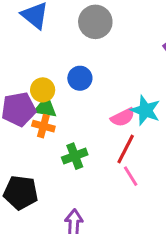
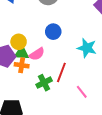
blue circle: (80, 78) -> (53, 32), moved
pink semicircle: (123, 117) -> (37, 54), moved
red line: (126, 149) -> (61, 72), moved

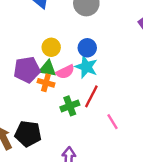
yellow circle: (19, 42) -> (51, 47), moved
cyan star: (87, 48) -> (86, 67), moved

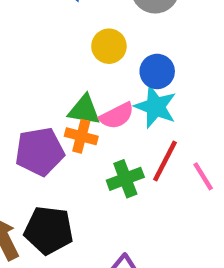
yellow circle: (51, 47) -> (109, 46), moved
purple pentagon: (27, 70) -> (40, 152), moved
pink line: (113, 122) -> (203, 176), moved

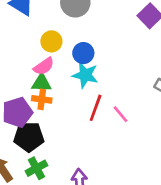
pink semicircle: (117, 116) -> (44, 66), moved
green cross: (125, 179) -> (36, 168), moved
black pentagon: (49, 230) -> (29, 137), moved

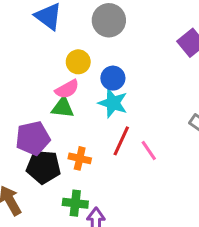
orange cross: (42, 99) -> (80, 158), moved
green cross: (36, 168) -> (75, 203), moved, turned 30

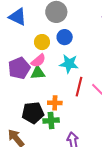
blue circle: (113, 78) -> (65, 37), moved
purple pentagon: (33, 138) -> (19, 68), moved
green cross: (75, 203) -> (51, 120), moved

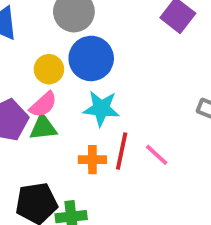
blue circle: (65, 37) -> (91, 58), size x1.5
orange cross: (55, 103) -> (92, 160), moved

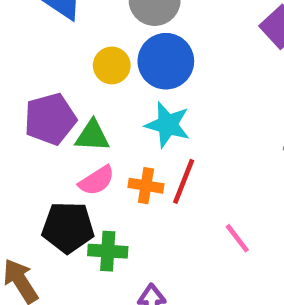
pink semicircle: (43, 105) -> (97, 181), moved
pink line: (157, 155) -> (237, 238), moved

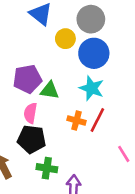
yellow circle: (112, 65) -> (65, 39), moved
pink semicircle: (97, 181) -> (30, 113), moved, turned 126
green cross: (108, 251) -> (47, 168), moved

